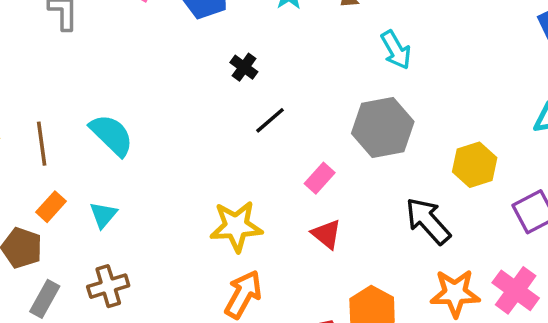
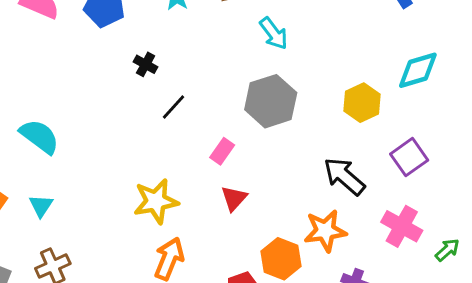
yellow hexagon: (475, 165) -> (362, 103), moved
black arrow: (428, 221) -> (344, 176), moved
red triangle: (326, 234) -> (234, 198), turned 40
orange star: (455, 293) -> (325, 231), moved

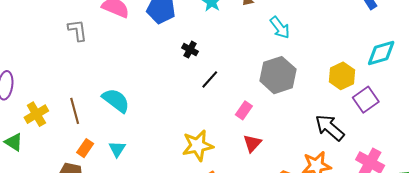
purple square: (409, 157) -> (366, 100), moved

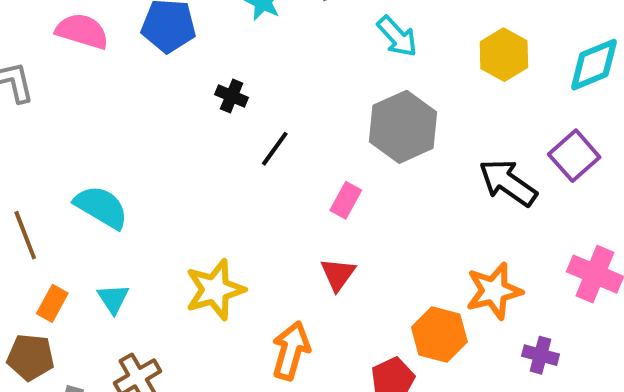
yellow hexagon: (342, 76) -> (504, 55), moved
black arrow: (330, 128) -> (508, 183), moved
red triangle: (252, 143) -> (338, 274), moved
yellow star: (198, 146) -> (215, 290), moved

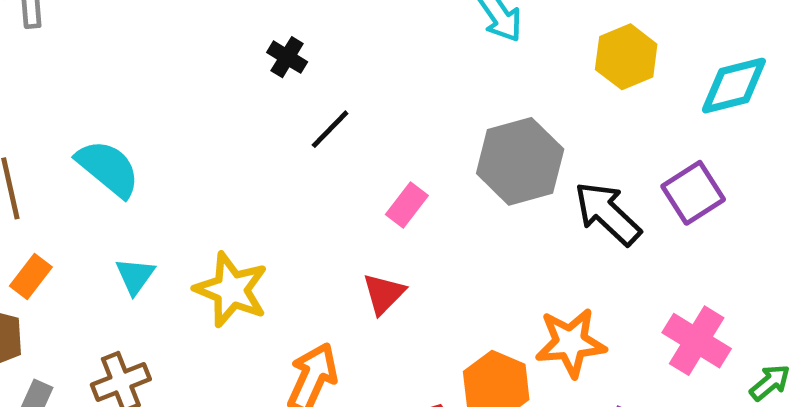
gray hexagon: (403, 127) -> (520, 161), moved
yellow star: (215, 290) -> (231, 290), turned 30
cyan triangle: (113, 299) -> (135, 276), moved

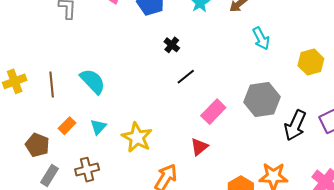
pink rectangle: (407, 205) -> (213, 112), size x1.4
black arrow: (608, 213) -> (295, 125), turned -116
orange rectangle: (31, 276) -> (67, 126), moved

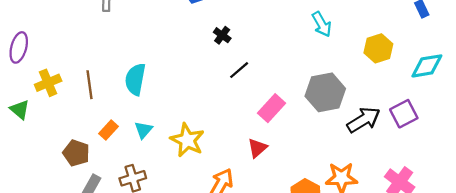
cyan semicircle: (93, 81) -> (135, 79), turned -124
black arrow: (295, 125) -> (364, 120), turned -144

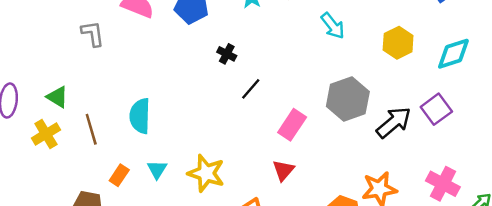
green triangle: (20, 110) -> (57, 97), moved

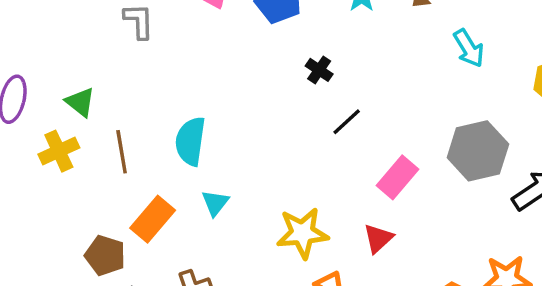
cyan triangle: (157, 169) -> (215, 203), moved
yellow star: (206, 173) -> (302, 233), moved, turned -30
orange rectangle: (119, 175) -> (153, 219), size x1.5

